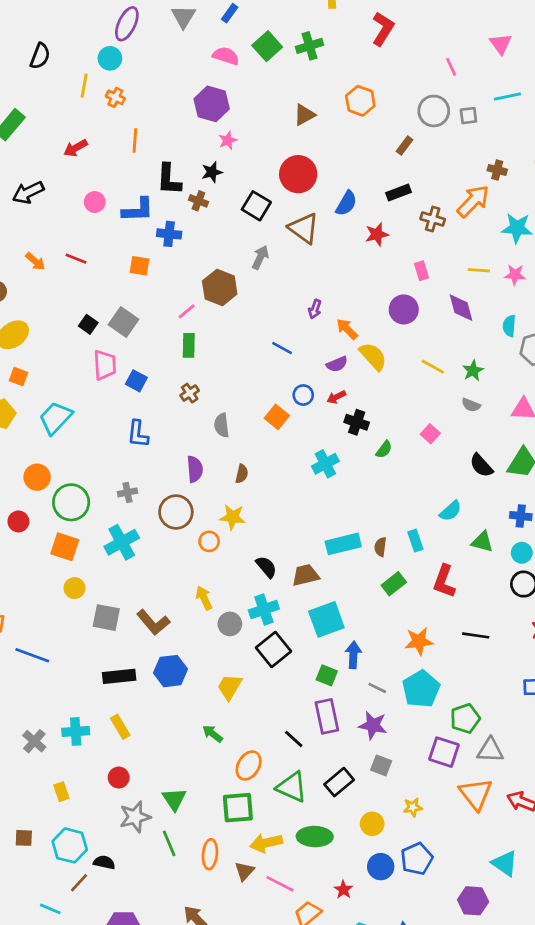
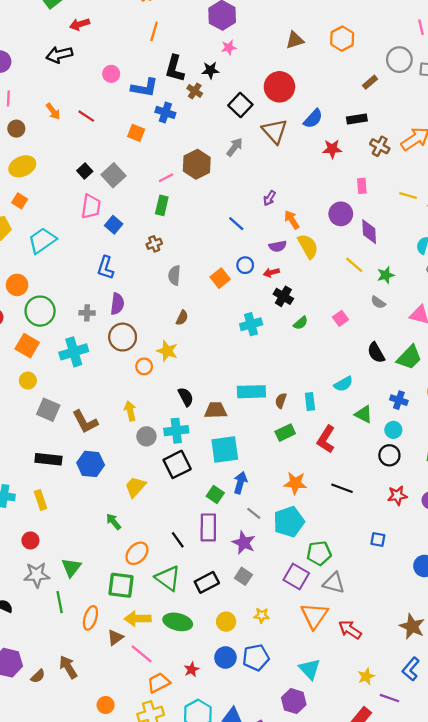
red arrow: (75, 148) -> (80, 24), moved
purple diamond: (461, 308) -> (369, 232), moved
purple semicircle: (195, 469) -> (117, 304), moved
cyan triangle: (505, 863) -> (310, 669), moved

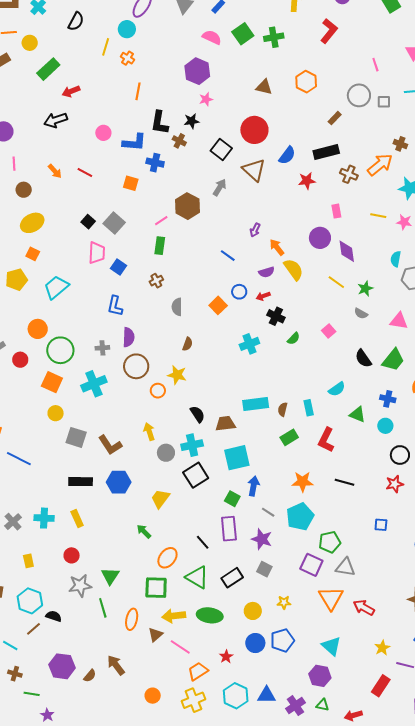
brown triangle: (295, 40) -> (264, 87), turned 36
black rectangle: (357, 119) -> (326, 152), size x1.4
black circle: (389, 455) -> (400, 455), moved

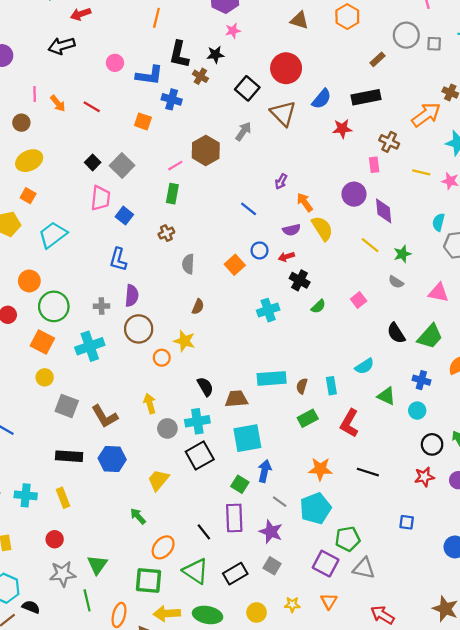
pink line: (14, 164) -> (35, 94), moved
brown cross: (349, 174) -> (389, 142), moved
orange triangle: (331, 598) -> (329, 601), moved, size x0.6

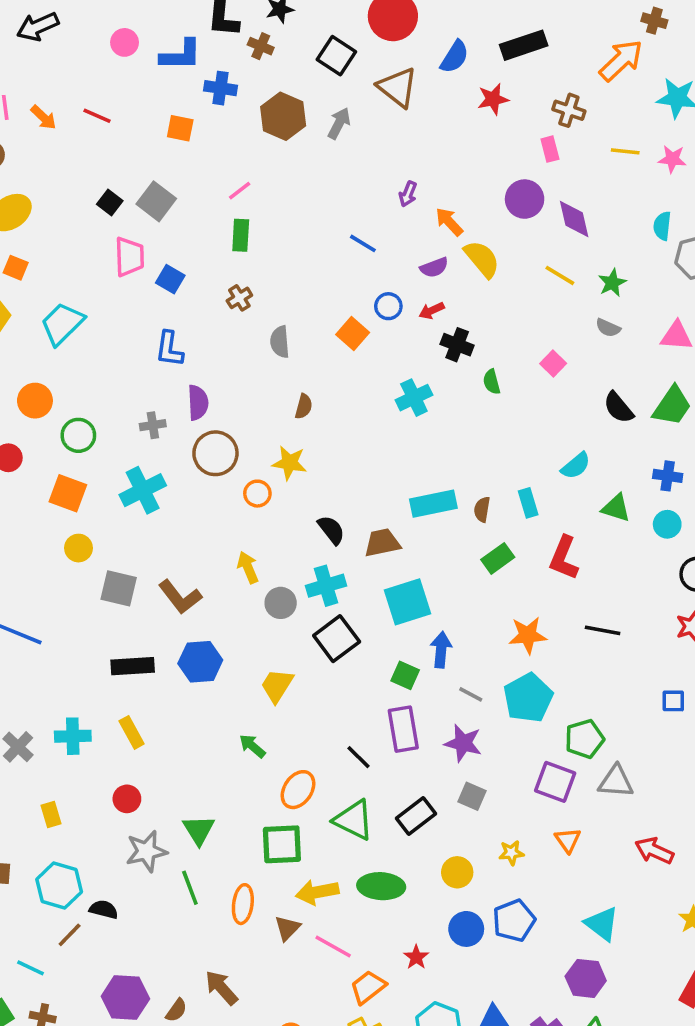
brown hexagon: (206, 150) -> (283, 116), moved
green circle: (54, 306) -> (78, 435), size x0.7
green semicircle: (318, 306) -> (492, 382), turned 126

